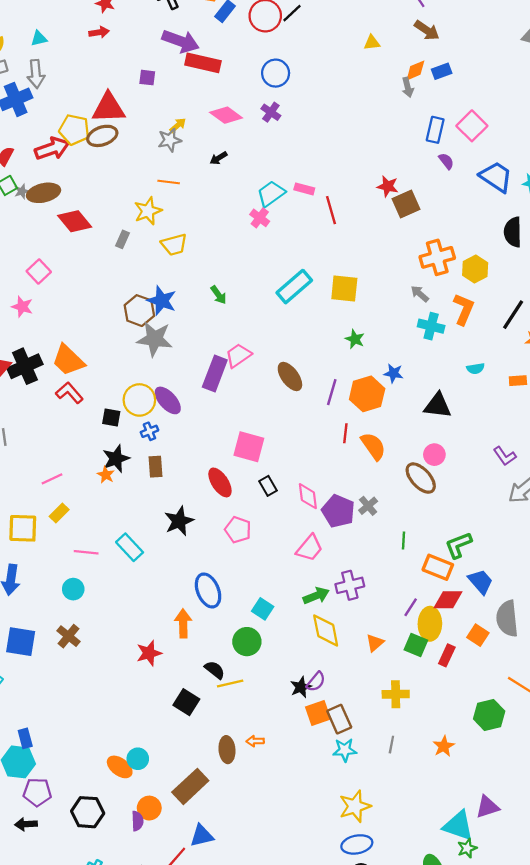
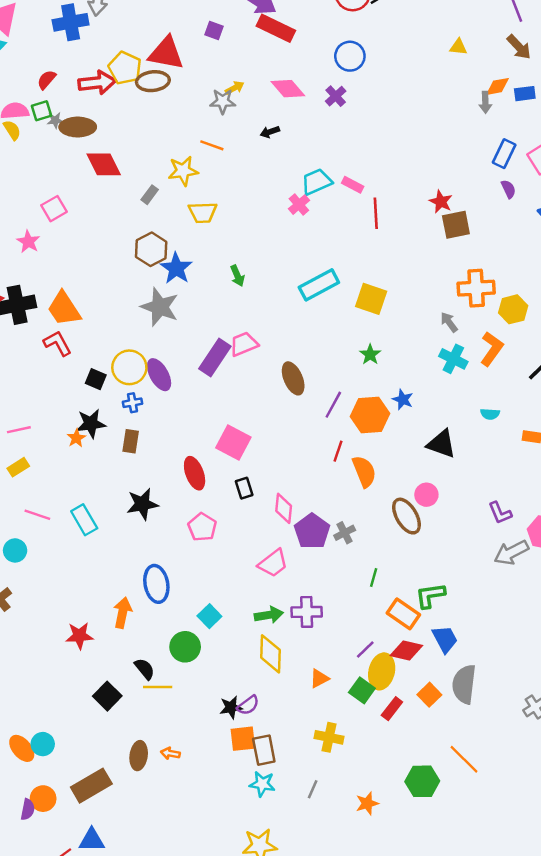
brown hexagon: (139, 311) -> (151, 249), moved

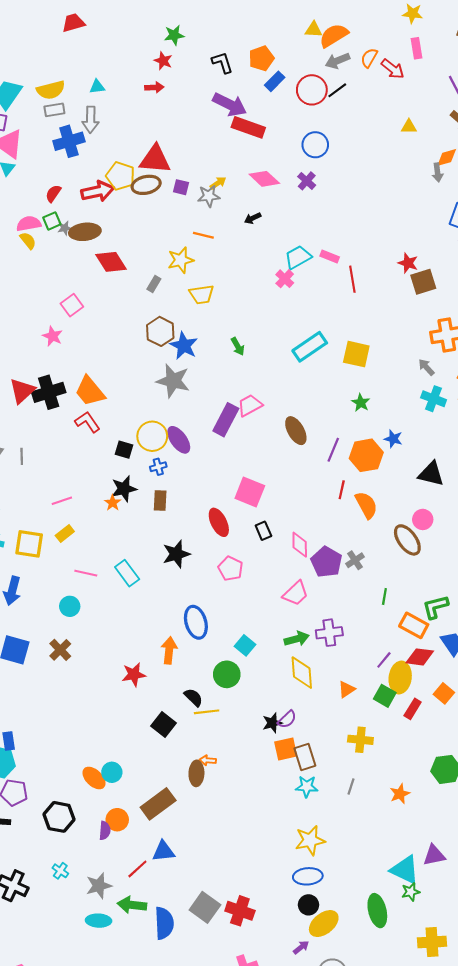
purple square: (214, 30) -> (181, 187), moved
orange arrow: (170, 753) -> (208, 760), moved

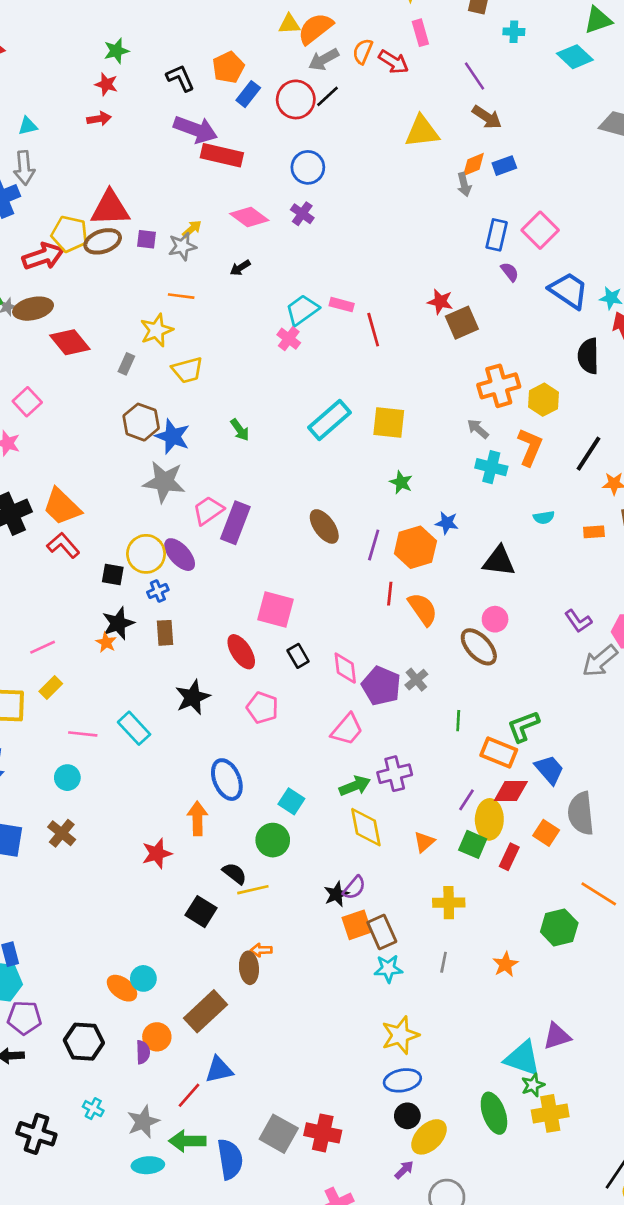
yellow triangle: (409, 127) -> (422, 131), size x1.8
pink trapezoid: (250, 405) -> (208, 510), moved
yellow cross: (432, 942) -> (550, 1113), moved

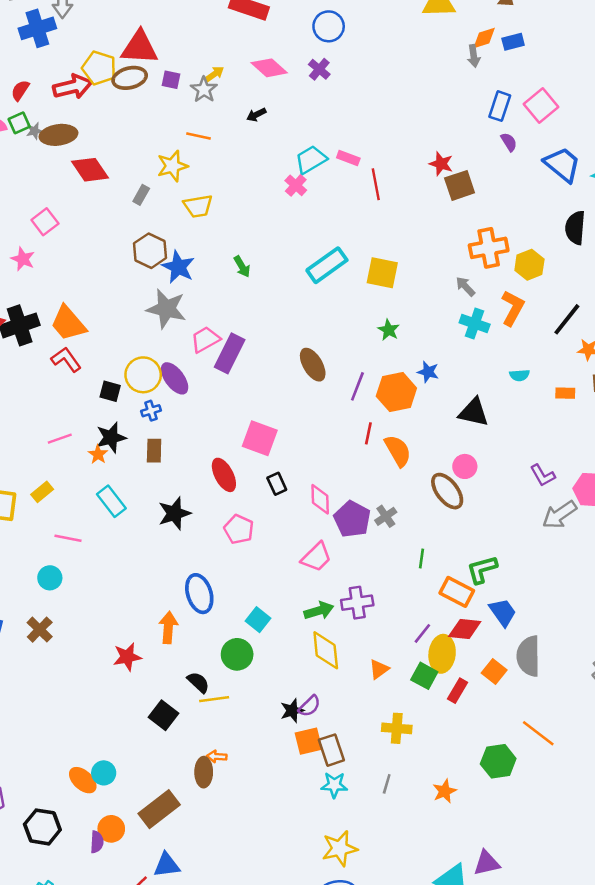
gray star: (182, 246) -> (204, 90), turned -30
pink line: (43, 647) -> (60, 439), moved
cyan rectangle: (134, 728) -> (111, 501), moved

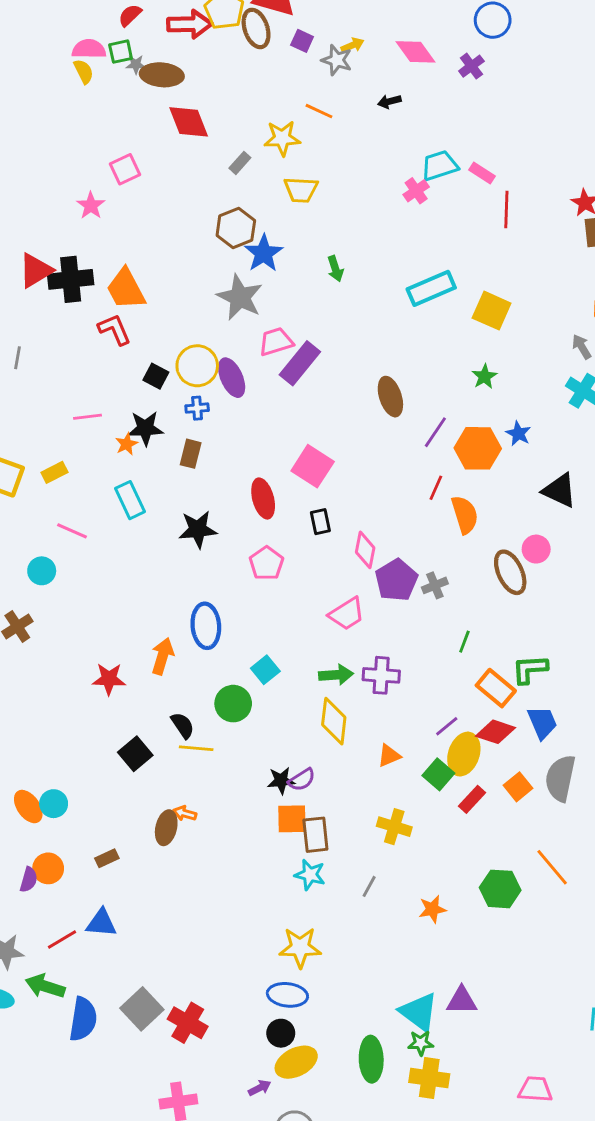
brown ellipse: (130, 78) -> (256, 28), turned 72
gray star: (204, 90) -> (337, 60), turned -30
brown rectangle: (159, 809) -> (107, 858), size x0.5

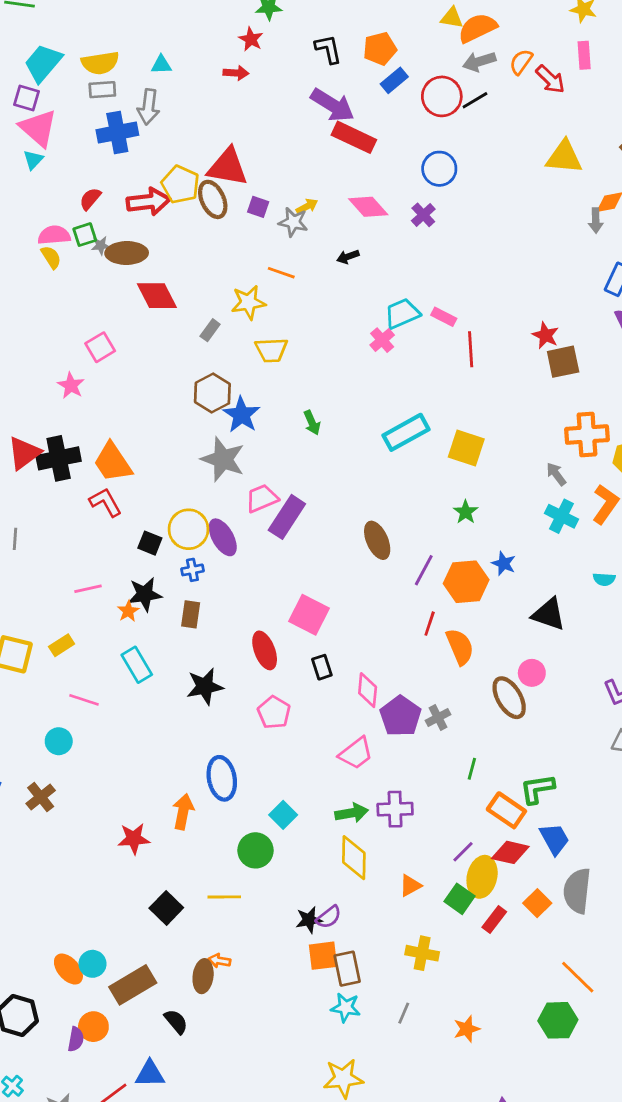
black semicircle: (183, 725) -> (176, 1022), moved
brown rectangle: (107, 858) -> (133, 985), moved, size x2.0
green hexagon: (500, 889) -> (558, 1020), moved

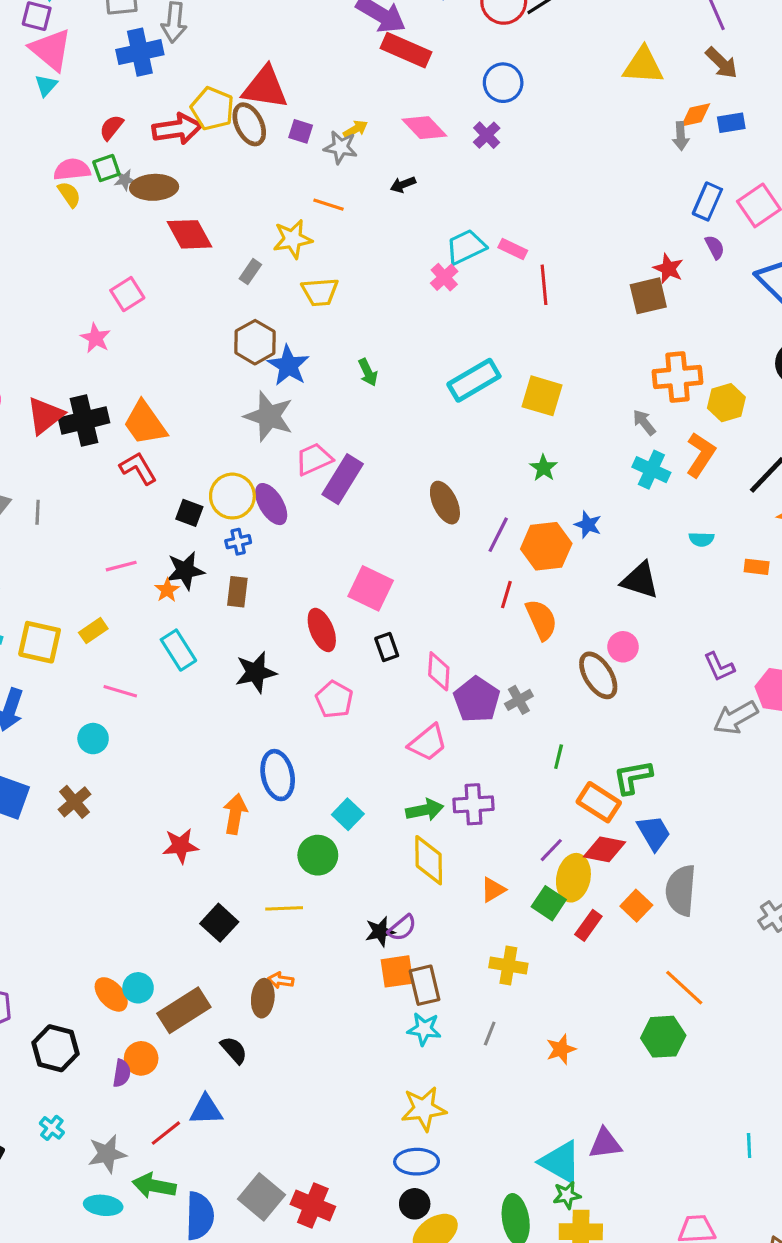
red star: (545, 335) -> (668, 269), moved

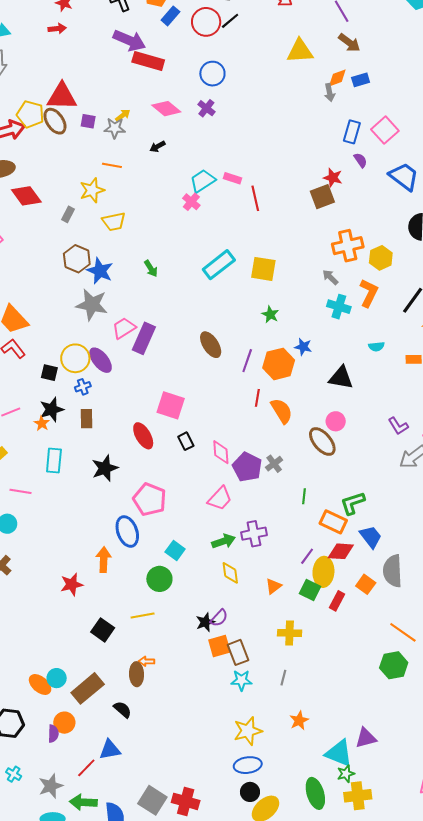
cyan rectangle: (178, 650) -> (54, 460), turned 45
pink pentagon: (334, 699) -> (150, 499), moved, size x1.4
yellow diamond: (429, 860) -> (230, 573), size x0.7
orange star: (561, 1049) -> (299, 721), moved

